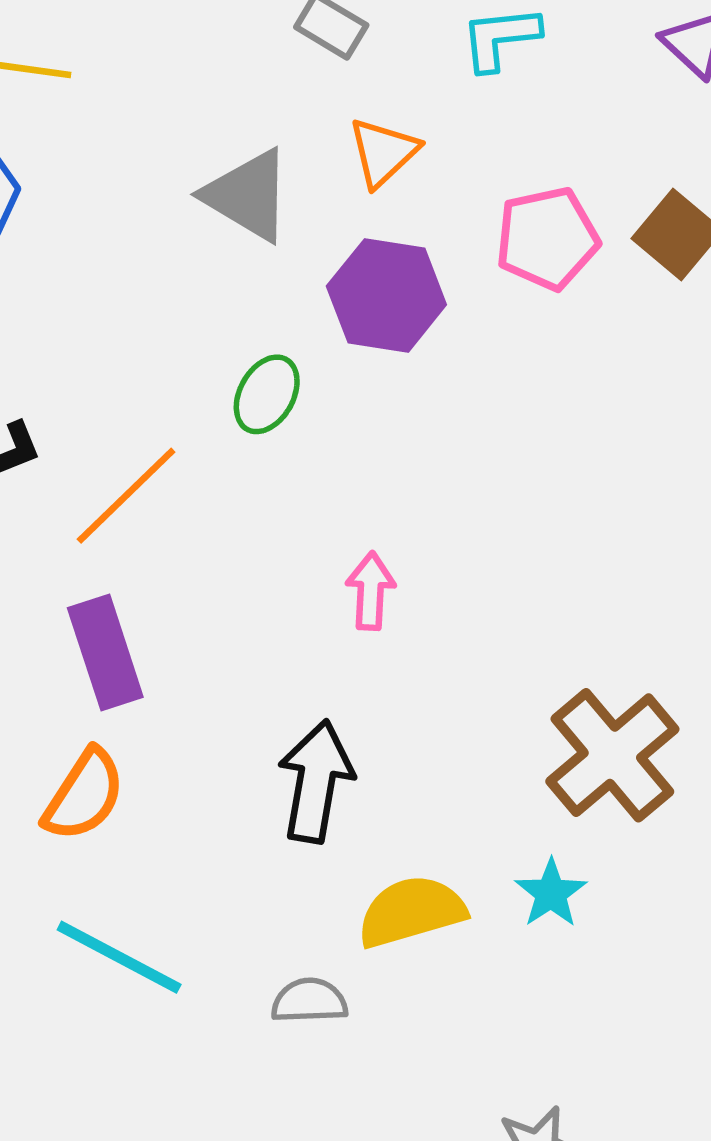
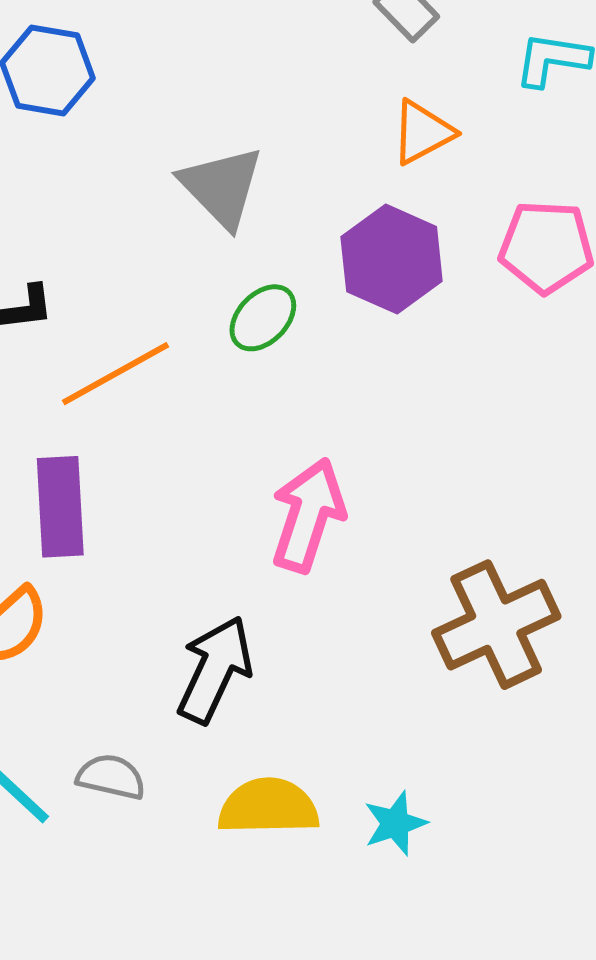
gray triangle: (248, 195) -> (222, 187), moved
pink arrow: (371, 591) -> (308, 515), size x1.6
brown cross: (612, 755) -> (496, 625), moved
gray semicircle: (309, 1001) -> (111, 777), moved

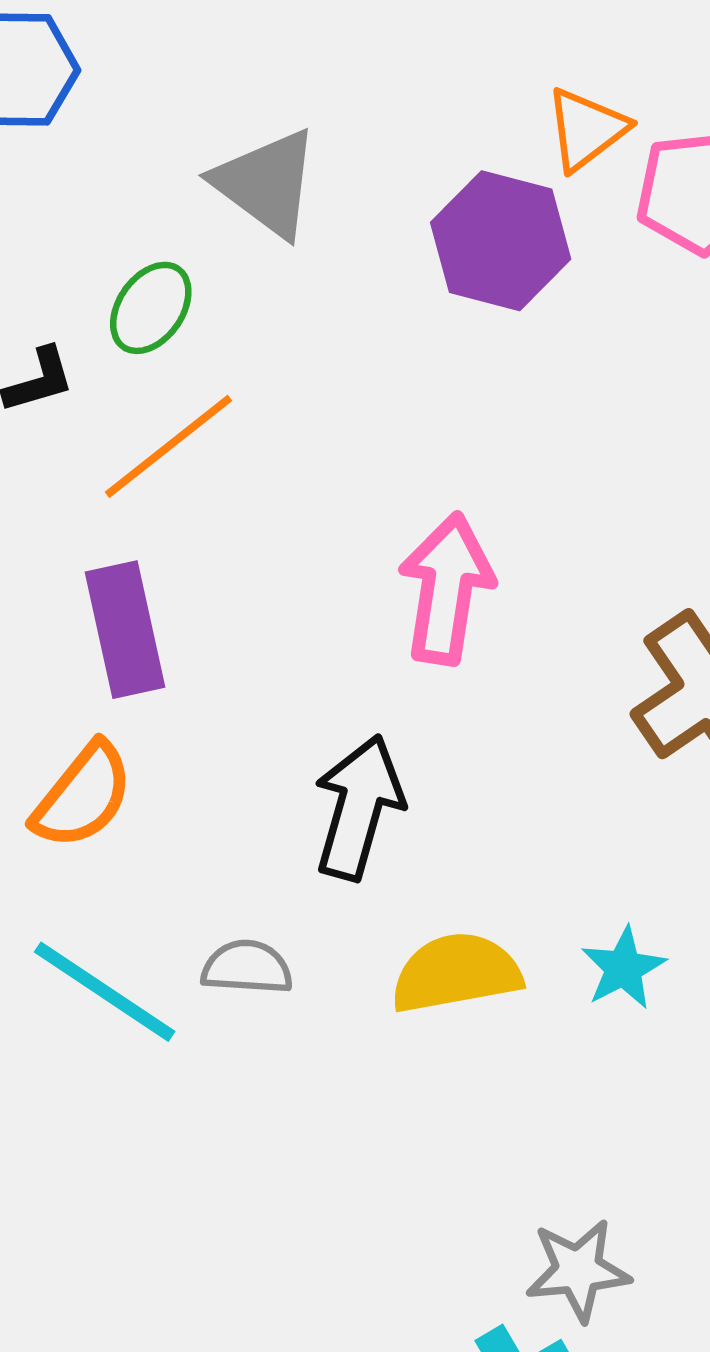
orange triangle: (423, 132) -> (586, 129), moved
green ellipse: (263, 318) -> (151, 308), moved

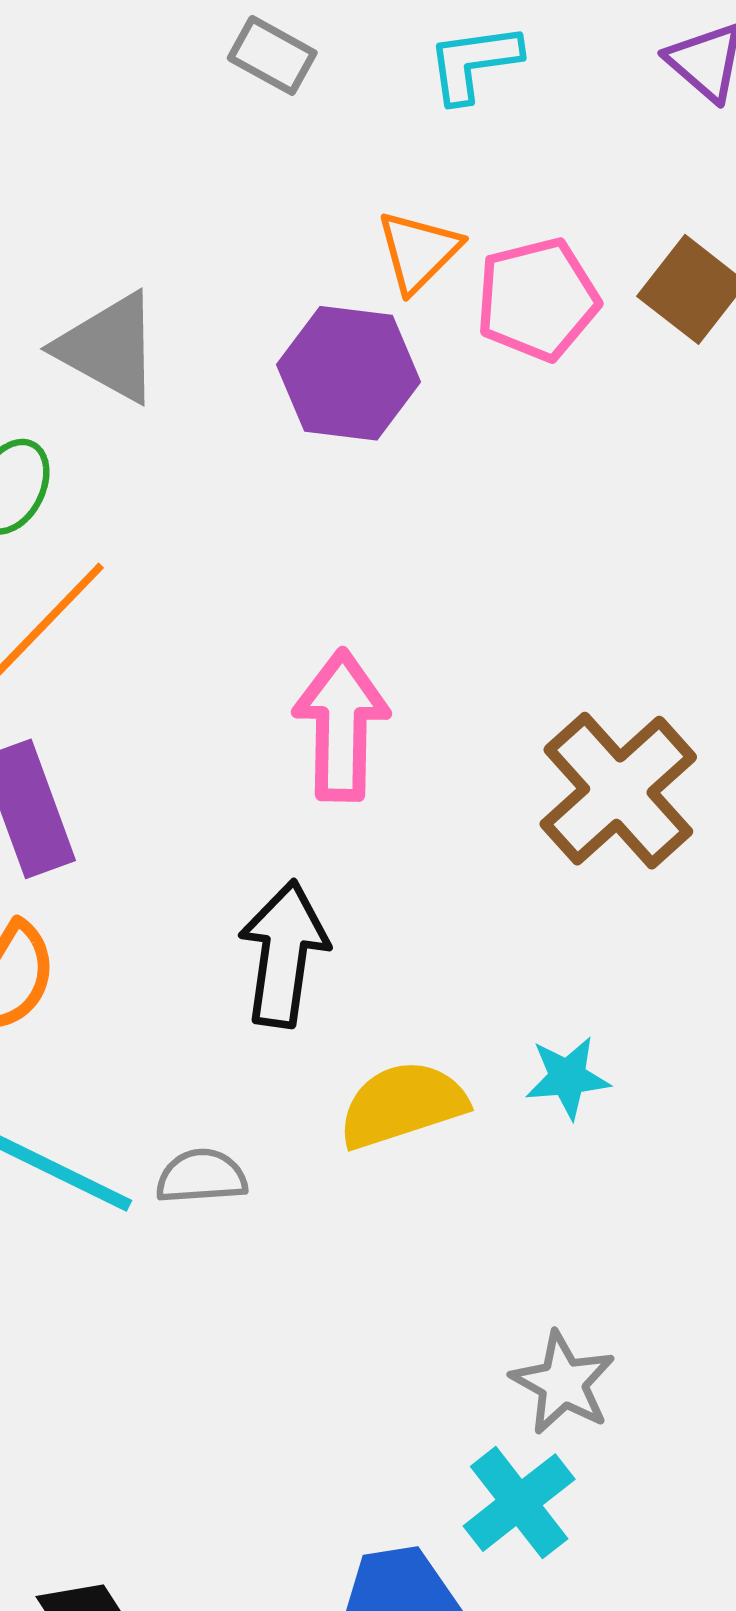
gray semicircle: (247, 967) -> (201, 1176), moved
cyan star: (623, 968) -> (568, 1077), turned 30
gray star: (578, 1270) -> (563, 1383), turned -30

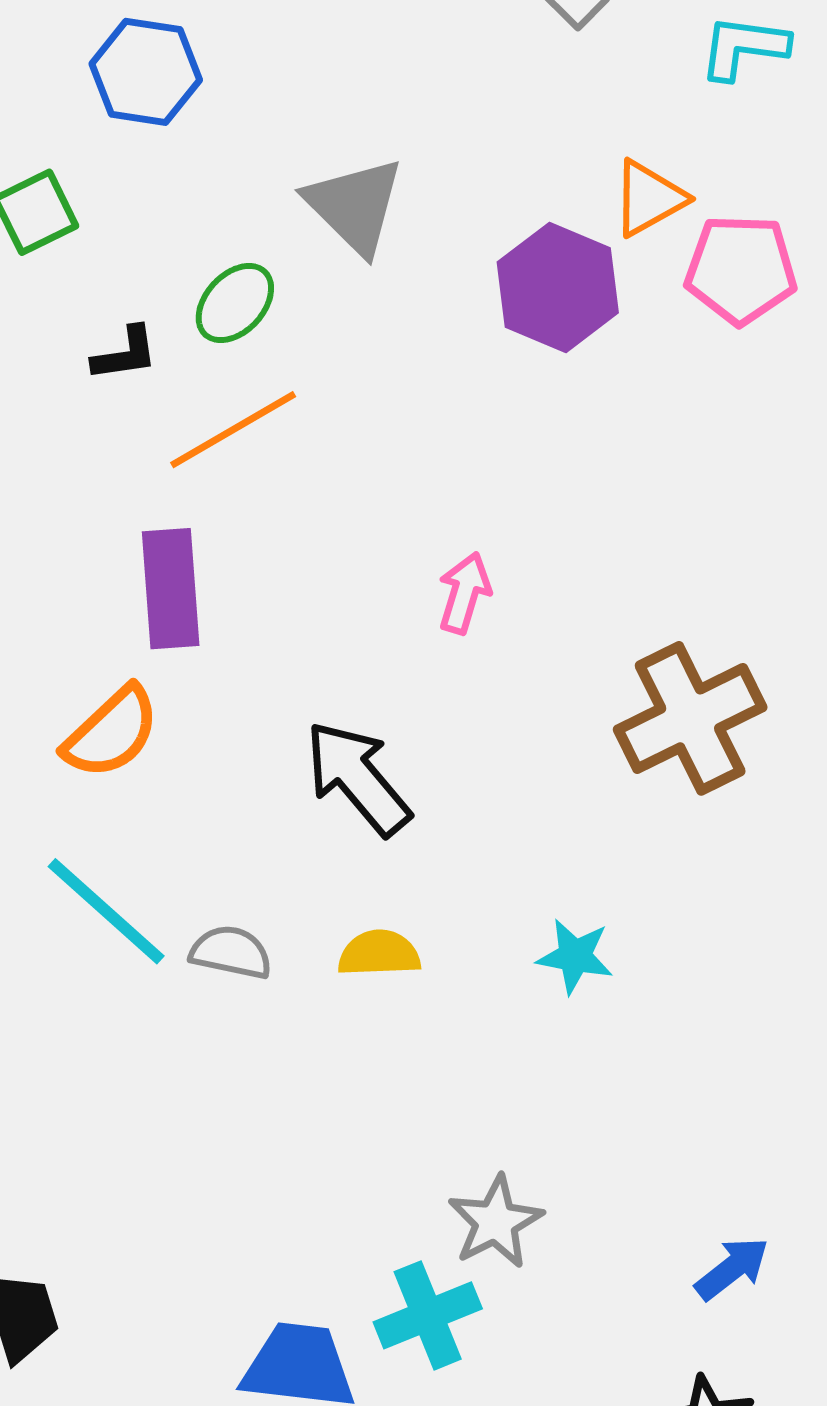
pink arrow: (341, 725) -> (464, 593), size x0.6
black arrow: (284, 954) -> (358, 778), turned -64
yellow semicircle: (402, 1105) -> (379, 953), moved, size x0.7

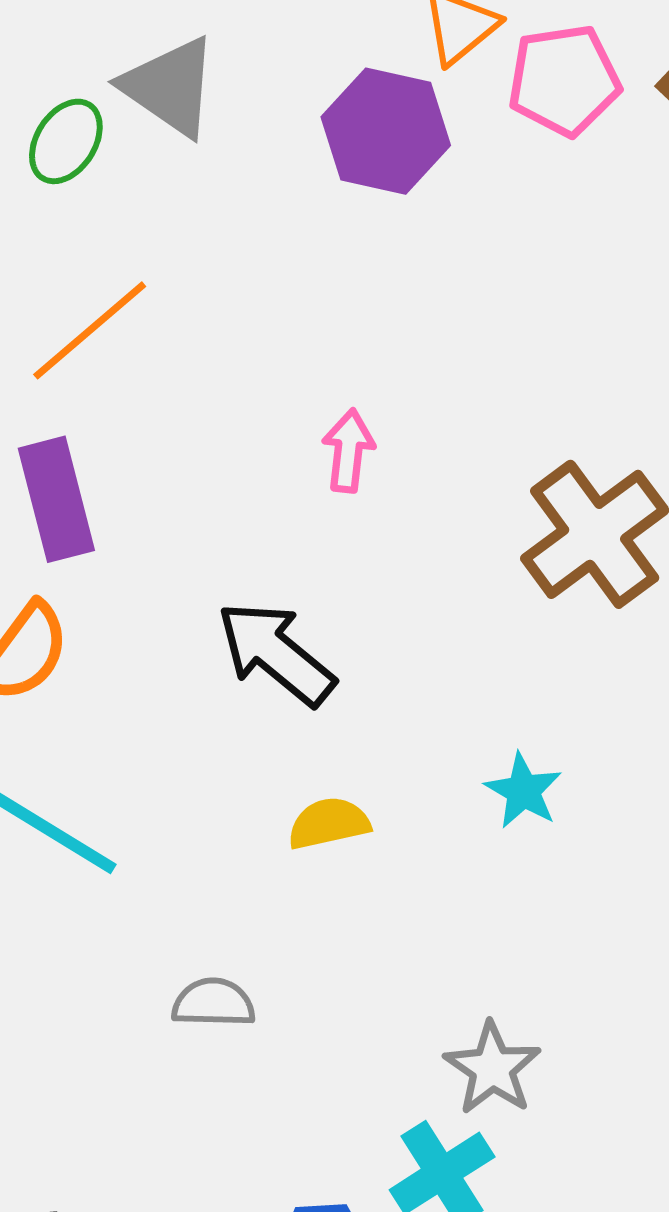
green ellipse: (235, 303) -> (66, 141), moved
gray semicircle: (231, 952) -> (213, 1003), moved
cyan star: (575, 956) -> (523, 791), turned 30

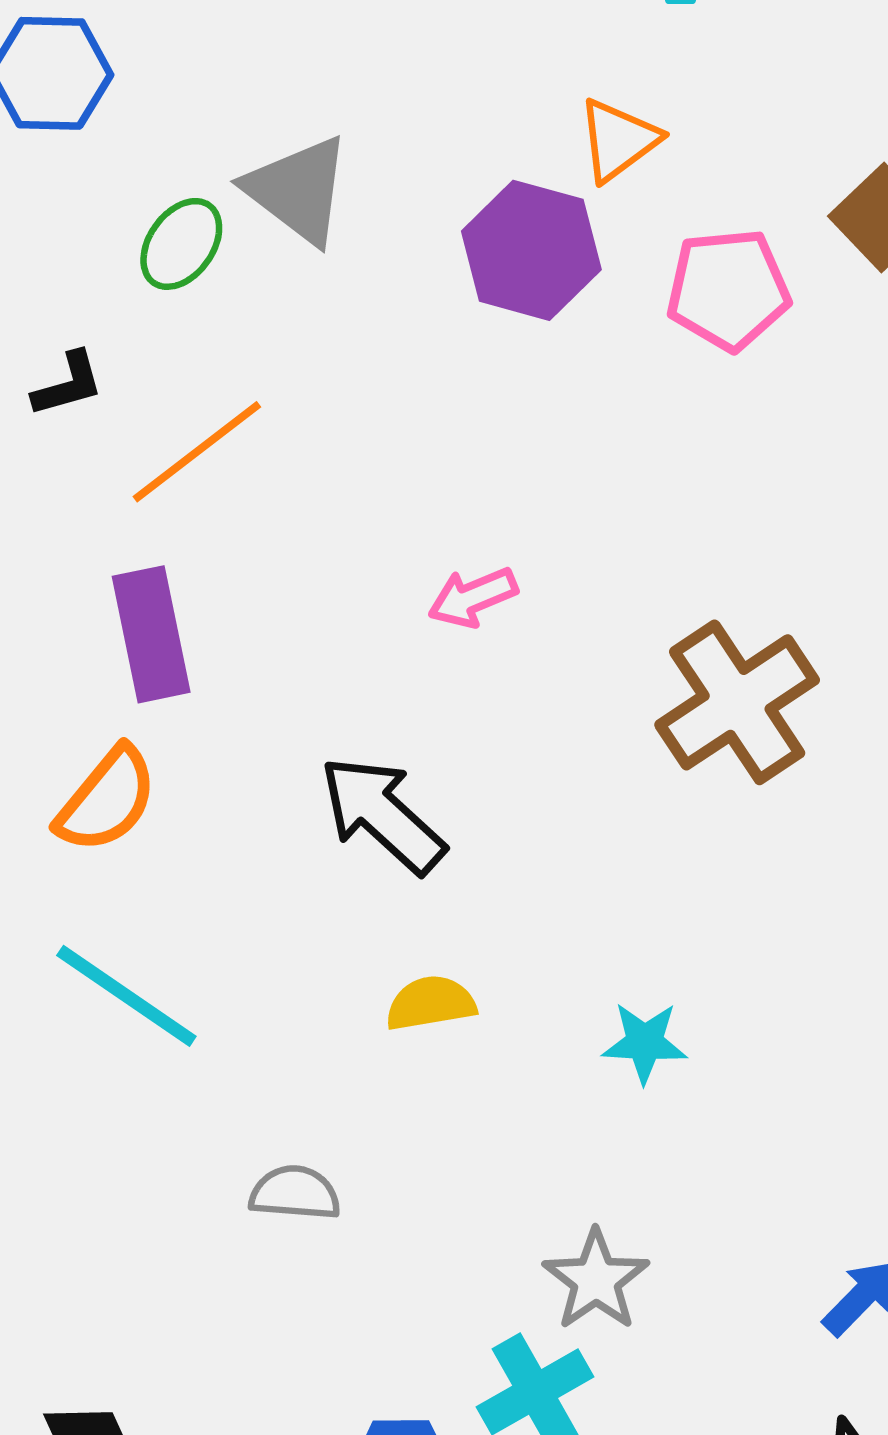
pink pentagon: (564, 80) -> (728, 290), moved
pink arrow: (348, 451) -> (473, 597), turned -122
cyan star: (523, 791) -> (645, 1043), moved, turned -30

